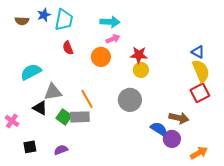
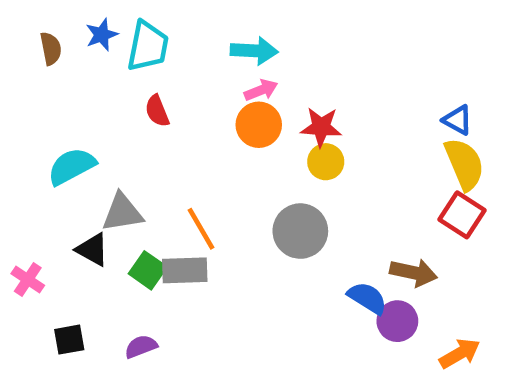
brown semicircle: (22, 21) -> (51, 49), turned -104
orange circle: (101, 57) -> (259, 125), moved
red square: (200, 93) -> (462, 215), turned -30

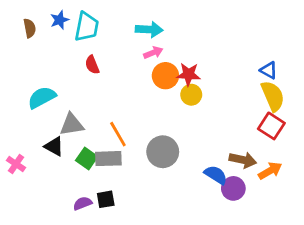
orange circle: (259, 125) -> (165, 76), moved
gray circle: (300, 231) -> (163, 152), moved
black square: (69, 340) -> (106, 199), moved
orange arrow: (460, 353) -> (270, 171), moved

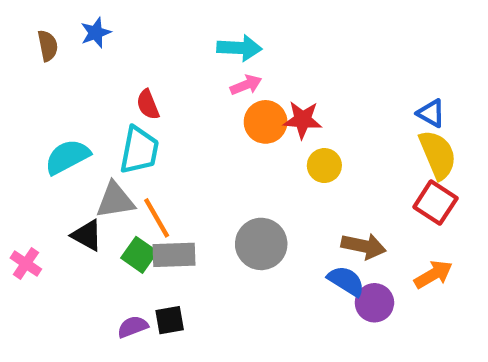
cyan trapezoid: (87, 27) -> (139, 150), moved
yellow circle: (191, 95) -> (324, 166), moved
orange line: (118, 134) -> (157, 218), moved
brown arrow: (243, 160) -> (364, 246), moved

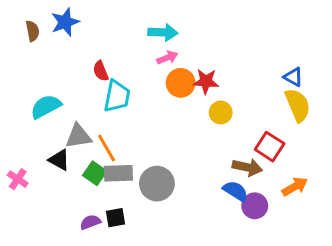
blue star: (96, 33) -> (65, 22), size x1.4
cyan trapezoid: (139, 150) -> (117, 96), moved
red square: (435, 203) -> (270, 147), moved
gray circle: (261, 244) -> (157, 184), moved

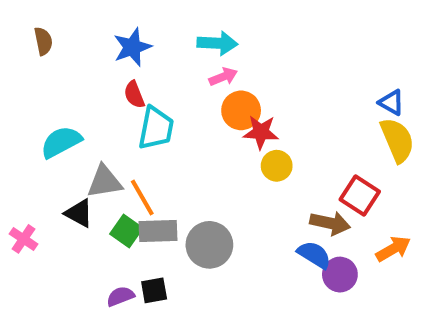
blue star: (65, 22) -> (132, 47), moved
red star: (206, 81) -> (261, 132), moved
yellow circle: (221, 112) -> (277, 166), moved

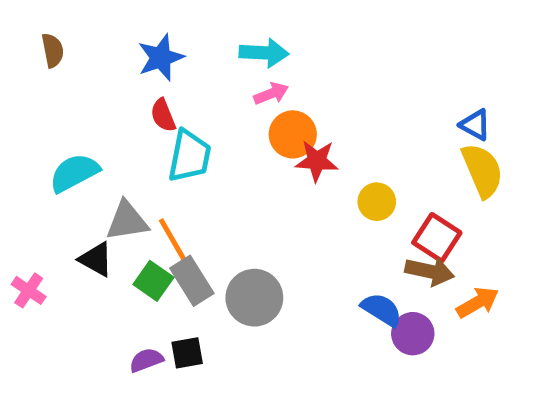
yellow circle: (277, 166) -> (377, 202), moved
brown arrow: (330, 223) -> (430, 271), moved
gray rectangle: (158, 231) -> (192, 281), turned 60

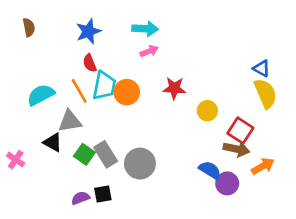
orange circle: (293, 134) -> (127, 92), moved
orange line: (173, 240) -> (79, 91), moved

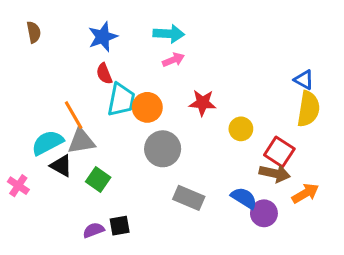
orange line: (79, 91) -> (74, 115), moved
yellow semicircle: (266, 93) -> (308, 109), turned 32
cyan semicircle: (41, 95) -> (47, 143), moved
gray rectangle: (106, 154) -> (189, 198), moved, turned -35
gray circle: (140, 164) -> (163, 149), moved

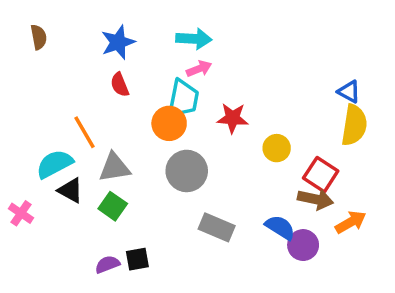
cyan trapezoid: (121, 100) -> (183, 99), moved
gray triangle: (81, 141) -> (114, 167), moved

